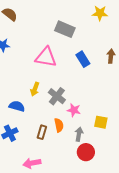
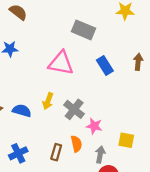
blue semicircle: (17, 106) -> (22, 111), moved

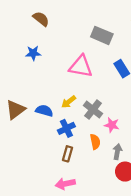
yellow arrow: (48, 101) -> (69, 102), turned 32
brown rectangle: (56, 152) -> (68, 154), moved
blue cross: (18, 153) -> (66, 128), moved

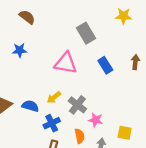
gray rectangle: (102, 35) -> (86, 33), turned 36

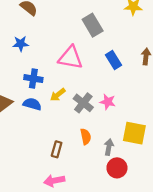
pink star: (96, 120) -> (108, 102), moved
blue cross: (52, 123) -> (33, 79), moved, turned 35
yellow square: (125, 133) -> (134, 133), size x1.5

